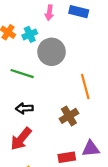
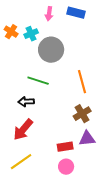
green line: (22, 74) -> (38, 81), moved
brown cross: (69, 116) -> (82, 114), moved

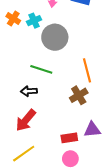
brown cross: (82, 114) -> (79, 95), moved

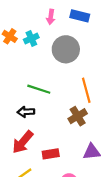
gray circle: (55, 37) -> (66, 49), moved
red rectangle: (69, 138) -> (51, 154), moved

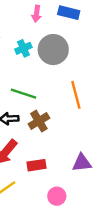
cyan cross: (31, 39) -> (23, 48), moved
brown cross: (78, 116) -> (39, 121), moved

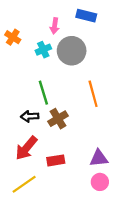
pink arrow: (37, 14) -> (55, 26), moved
green line: (23, 94) -> (43, 93), turned 55
pink circle: (57, 196) -> (100, 182), moved

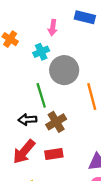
gray circle: (72, 51) -> (64, 70), moved
red rectangle: (56, 160) -> (54, 154), moved

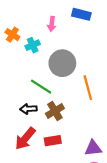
cyan cross: (41, 52) -> (33, 45), moved
green line: (41, 95) -> (41, 87), turned -40

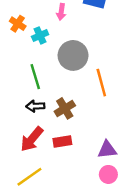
green line: (41, 87) -> (35, 77), moved, turned 40

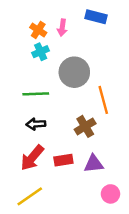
orange cross: (18, 24) -> (38, 30), moved
green line: (35, 77) -> (36, 94), turned -75
brown cross: (65, 108) -> (85, 126), moved
purple triangle: (107, 150) -> (94, 164), moved

